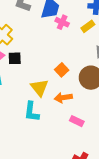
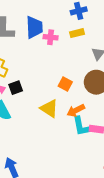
yellow rectangle: (88, 26) -> (77, 33), turned 40
cyan L-shape: (32, 112) -> (81, 126), moved

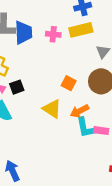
blue trapezoid: (34, 27) -> (23, 32), moved
yellow rectangle: (77, 33) -> (81, 30), size x1.5

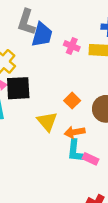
black square: (17, 87) -> (18, 88), size x1.6

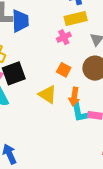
pink cross: (72, 46) -> (64, 37), moved, turned -32
orange arrow: (75, 132) -> (74, 97), turned -54

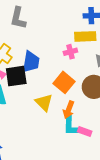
blue trapezoid: (20, 21) -> (31, 62), moved
orange square: (64, 70) -> (64, 82), size x1.5

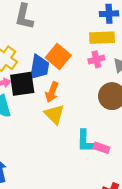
pink cross: (70, 52) -> (96, 59), moved
orange square: (64, 82) -> (58, 56), moved
orange arrow: (69, 110) -> (52, 92), moved

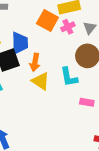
orange square: (58, 56) -> (47, 20), moved
cyan L-shape: (86, 141) -> (69, 77), moved

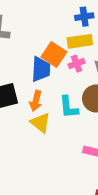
blue trapezoid: (20, 43) -> (41, 69), moved
cyan L-shape: (69, 77) -> (69, 107), moved

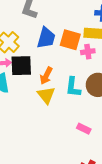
orange square: (54, 54) -> (70, 40), turned -30
blue trapezoid: (41, 69) -> (46, 38), moved

